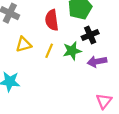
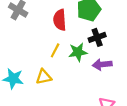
yellow triangle: (24, 44) -> (44, 77), moved

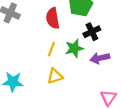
yellow triangle: (44, 77) -> (55, 76), moved

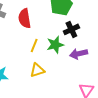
red semicircle: (53, 18) -> (25, 18), moved

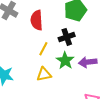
black cross: (71, 29) -> (67, 37), moved
green star: (55, 45) -> (65, 61), moved, turned -30

